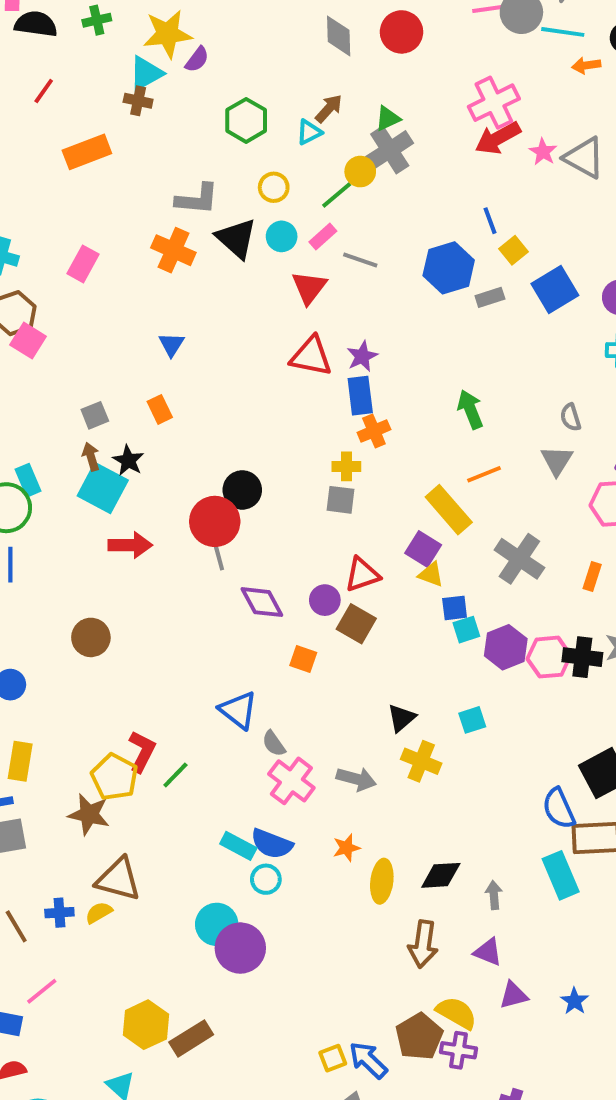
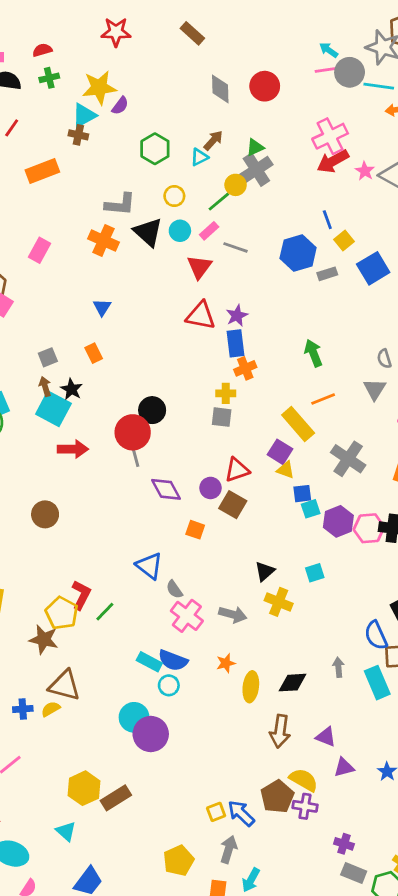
gray arrow: (494, 895) -> (338, 667), moved

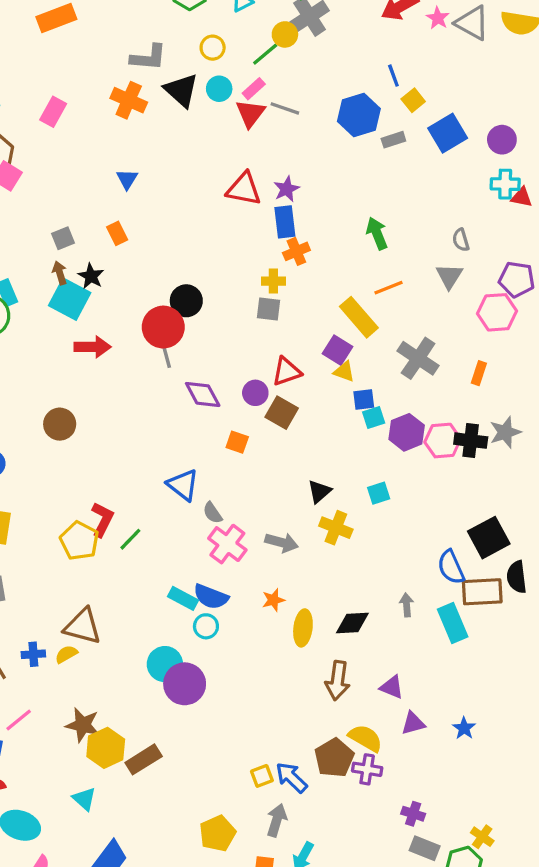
red triangle: (199, 267) -> (250, 113), moved
brown star: (44, 639) -> (83, 725), moved

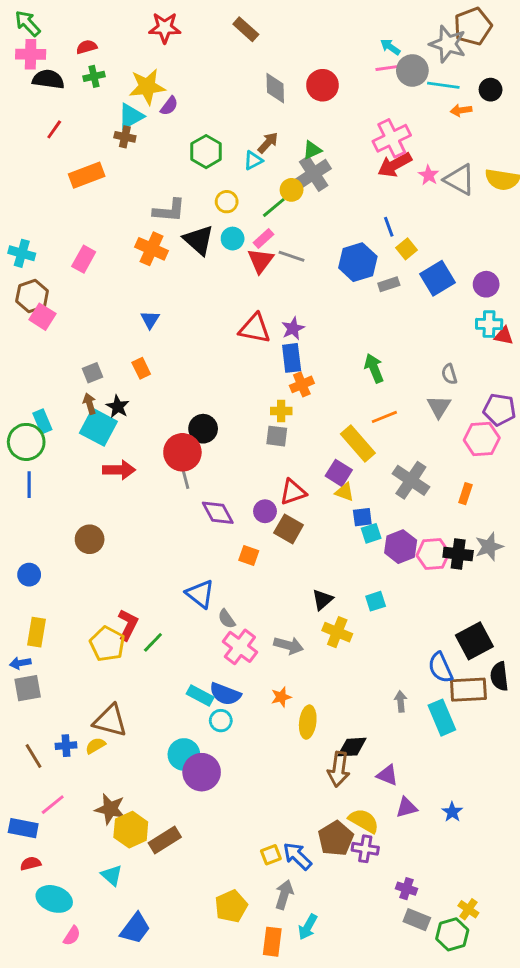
black diamond: (352, 623) -> (352, 747), moved

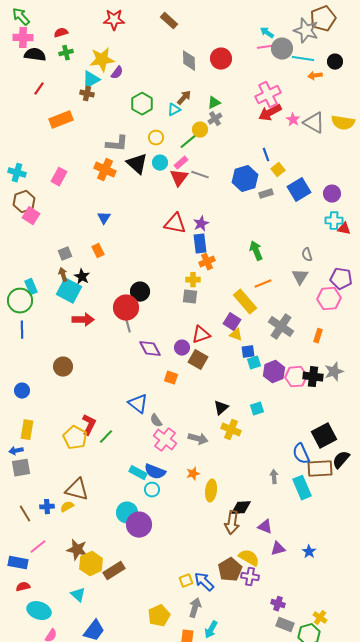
gray cross: (314, 174) -> (215, 119), size x0.6
black semicircle: (499, 676) -> (341, 460), turned 48

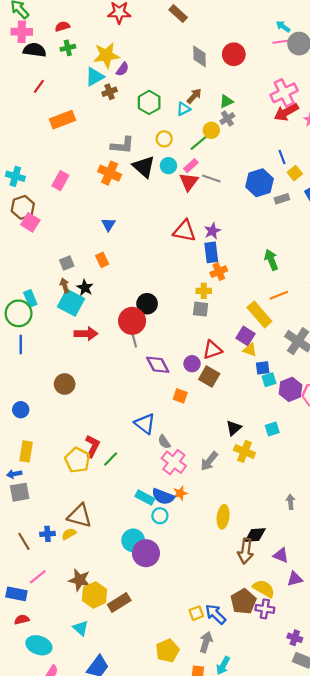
brown cross: (87, 94) -> (110, 92), moved, turned -32
gray arrow: (198, 439) -> (209, 461), turned 114
orange star: (193, 474) -> (180, 493), moved

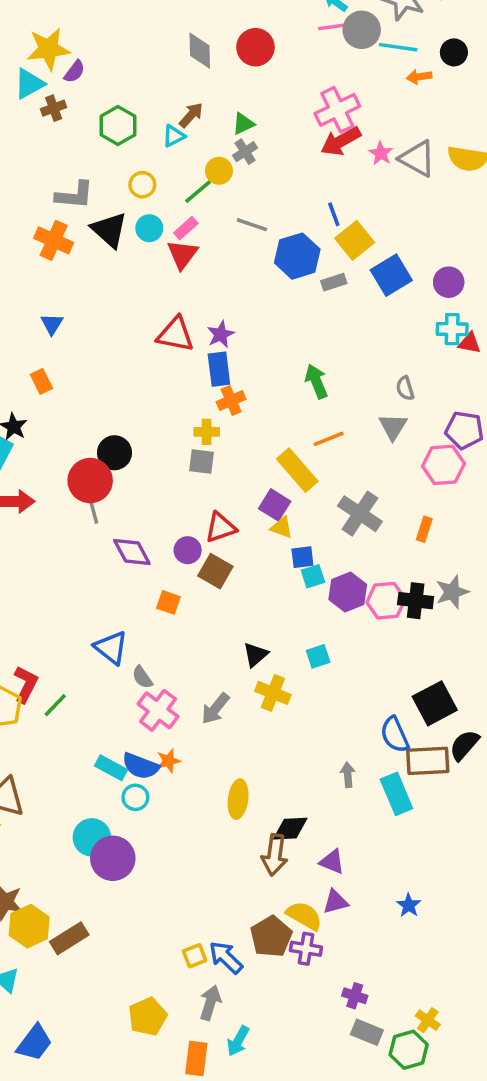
yellow square: (295, 173) -> (355, 240), size x1.5
gray line: (211, 178) -> (252, 225), moved
purple triangle: (295, 579) -> (336, 902), moved

